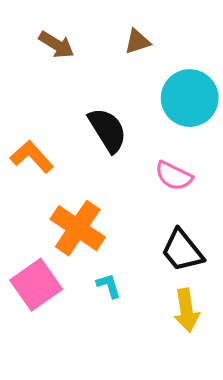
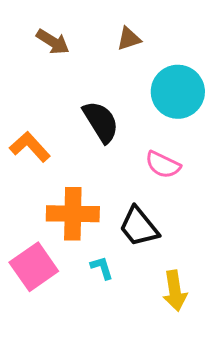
orange cross: (78, 228) -> (73, 214), turned -33
black trapezoid: (182, 251) -> (139, 227), moved

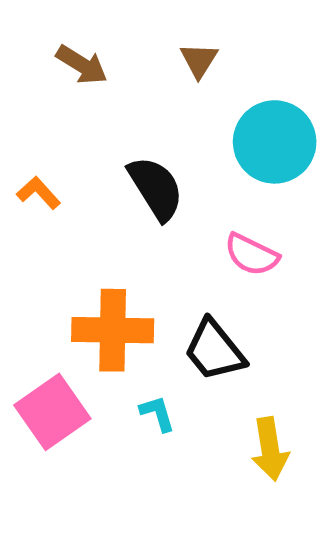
brown triangle: (129, 39) -> (199, 60), turned -40
orange L-shape: (30, 147) -> (39, 193), moved, size x0.7

